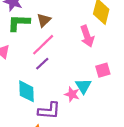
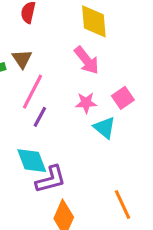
pink star: (72, 94) -> (86, 103), moved
purple L-shape: (49, 111) -> (51, 179), moved

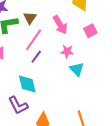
pink arrow: (87, 60) -> (60, 25), moved
pink square: (123, 98) -> (90, 31), moved
purple L-shape: (51, 179) -> (18, 105), moved, turned 70

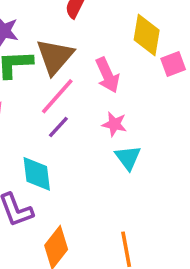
brown triangle: (30, 18) -> (55, 57), size x1.6
pink square: (90, 31) -> (173, 64), moved

